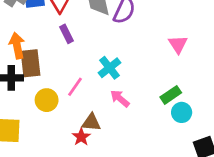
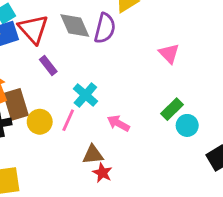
cyan cross: (110, 68) -> (85, 95), moved
yellow circle: (47, 100) -> (40, 122), moved
red star: (81, 137) -> (102, 173), moved

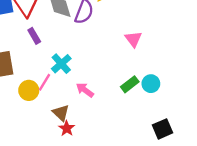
yellow circle: (40, 122) -> (29, 90), moved
cyan circle: (187, 125) -> (151, 84), moved
brown triangle: (93, 155) -> (61, 113), turned 42

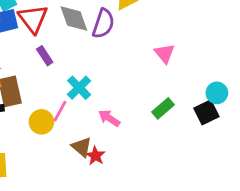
cyan circle: (151, 84) -> (217, 93), moved
red star: (67, 128) -> (95, 156), moved
black square: (163, 129) -> (206, 112), moved

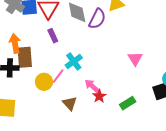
pink triangle: (164, 53) -> (135, 59), moved
green rectangle: (163, 108) -> (128, 103), moved
red star: (95, 156) -> (99, 96), moved

